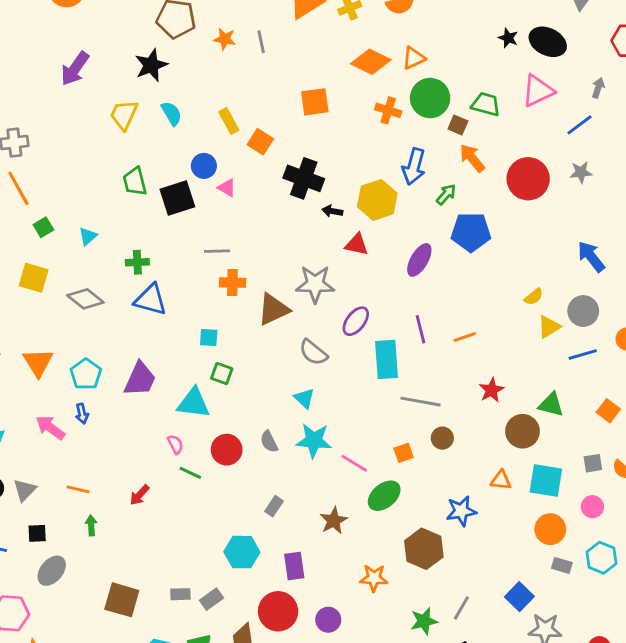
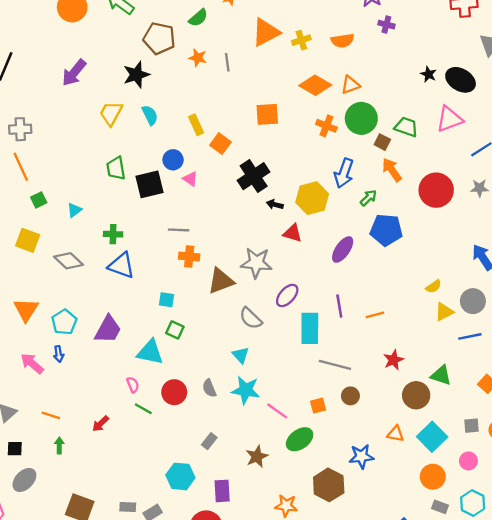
black cross: (304, 178) -> (254, 176), turned 32
cyan square: (546, 481) -> (432, 437), turned 32

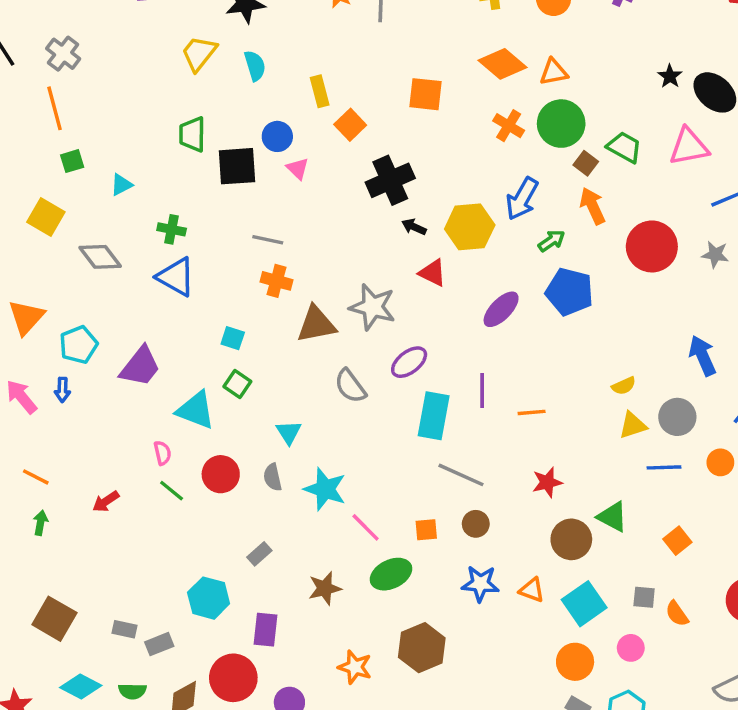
gray cross: (20, 129) -> (63, 54), turned 30
cyan triangle: (241, 355) -> (289, 432), moved
blue star: (361, 456) -> (480, 584), moved

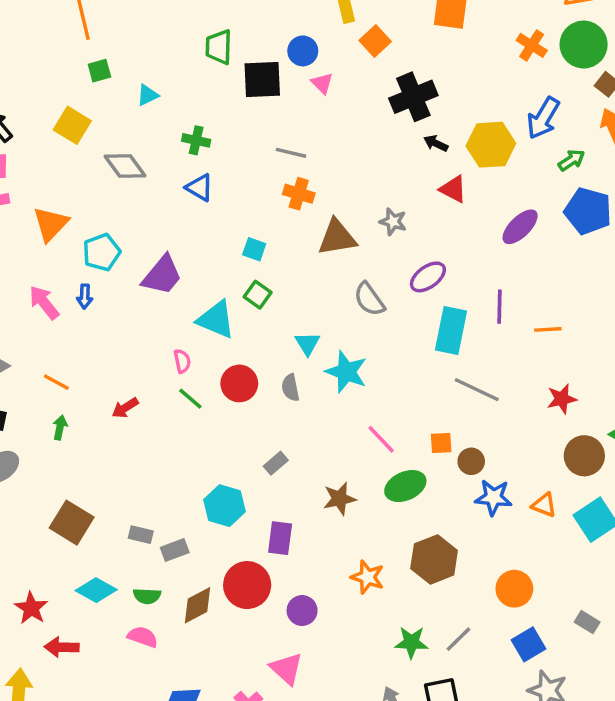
blue triangle: (176, 277) -> (199, 187), size x0.7
gray star: (372, 307) -> (393, 222), size x0.6
cyan star: (325, 489) -> (346, 372), moved
brown circle: (476, 524) -> (471, 461), moved
orange circle: (575, 662) -> (514, 589), moved

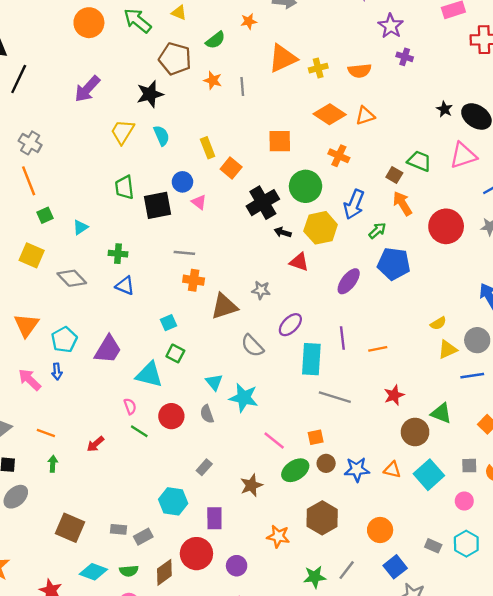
green circle: (584, 45) -> (306, 186), moved
cyan square: (254, 249) -> (168, 323), turned -35
brown circle: (471, 461) -> (326, 463), moved

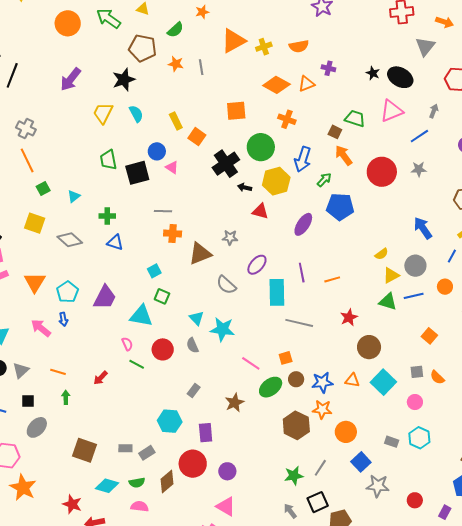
purple cross: (405, 57) -> (328, 68), moved
green triangle: (441, 413) -> (388, 302), moved
orange star: (278, 536) -> (322, 409), moved

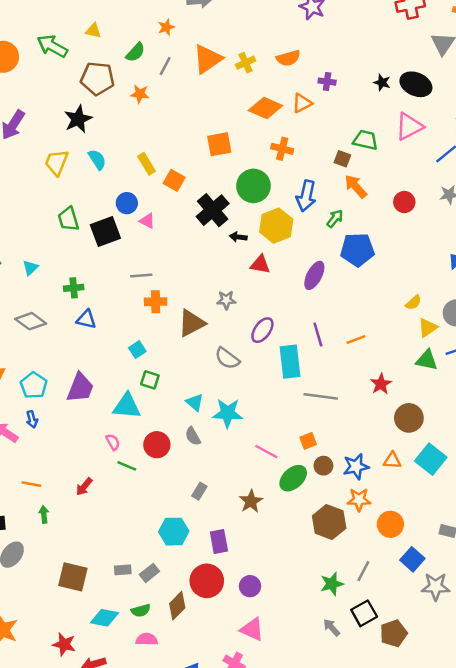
gray line: (201, 67) -> (165, 66), moved, turned 42
red circle: (382, 172) -> (404, 202), size x0.6

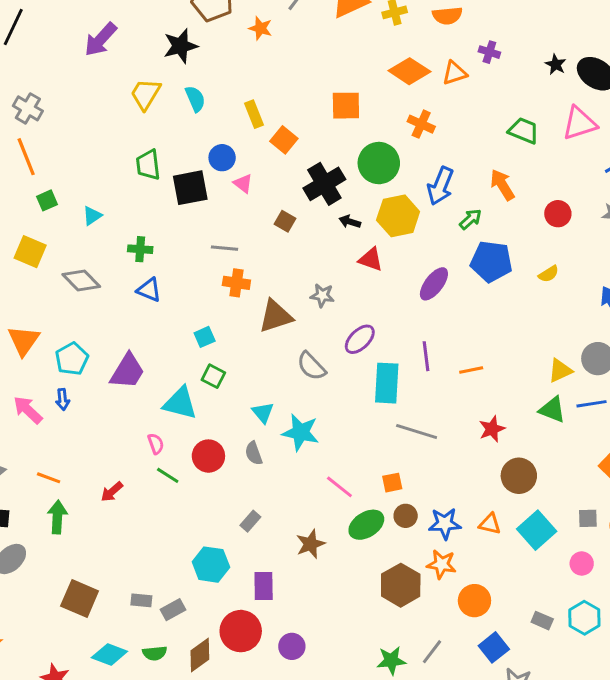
brown square: (342, 159) -> (285, 221), moved
yellow semicircle: (413, 303) -> (549, 274), moved
green arrow: (44, 514) -> (57, 517), size x1.5

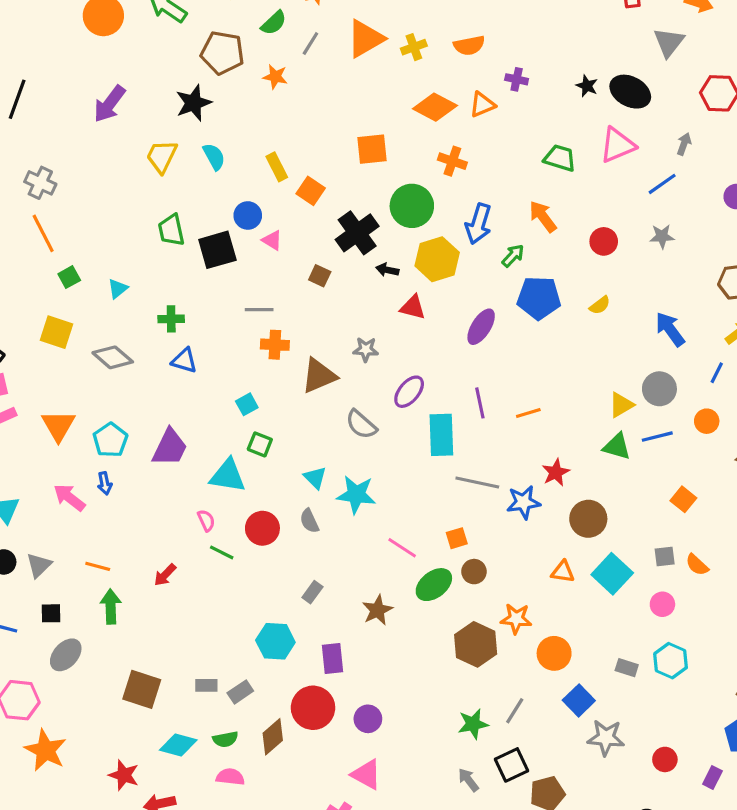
blue star: (445, 524) -> (523, 502), moved

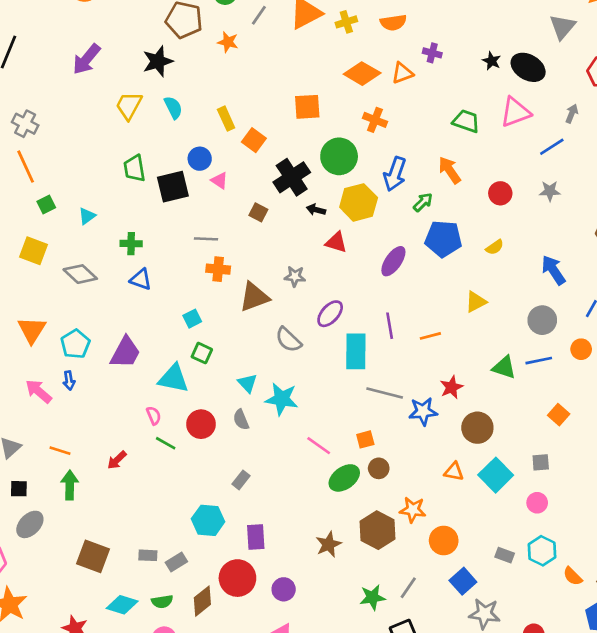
yellow triangle: (621, 405) -> (476, 302), moved
orange semicircle: (697, 565) -> (573, 576), moved
brown star: (377, 610) -> (328, 544), moved

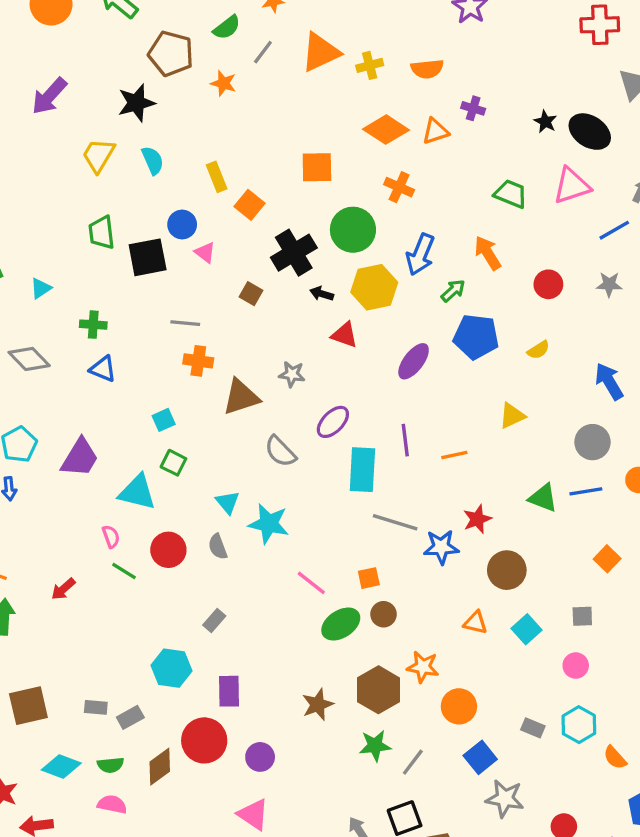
cyan square: (496, 475) -> (526, 629), size x0.7
brown square: (93, 556) -> (28, 706), turned -36
green star: (372, 597) -> (375, 746), moved

